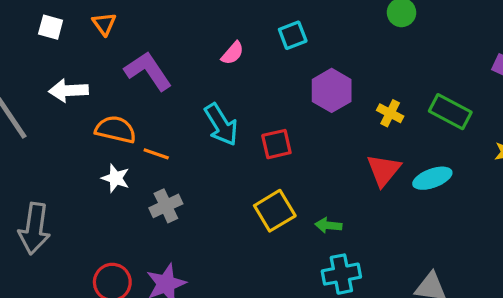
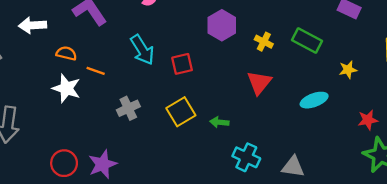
orange semicircle: (116, 129) -> (66, 53), size x0.7
white star: (116, 178) -> (66, 88), size x1.4
cyan ellipse: (432, 178) -> (314, 100), moved
gray cross: (166, 206) -> (128, 108), moved
cyan cross: (341, 274) -> (246, 157), moved, turned 36

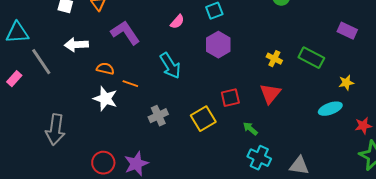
purple hexagon: (222, 25) -> (218, 45), moved
red square: (182, 64) -> (230, 98), moved
cyan ellipse: (314, 100) -> (330, 109), moved
green arrow: (219, 122) -> (250, 129), moved, turned 35

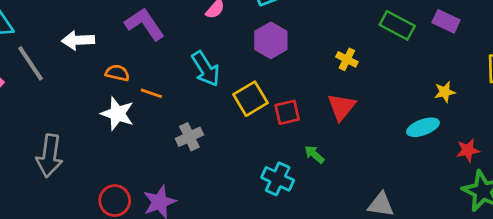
green rectangle: (311, 58) -> (397, 25), moved
yellow square: (203, 119) -> (251, 99), moved
cyan cross: (259, 158) -> (278, 179), moved

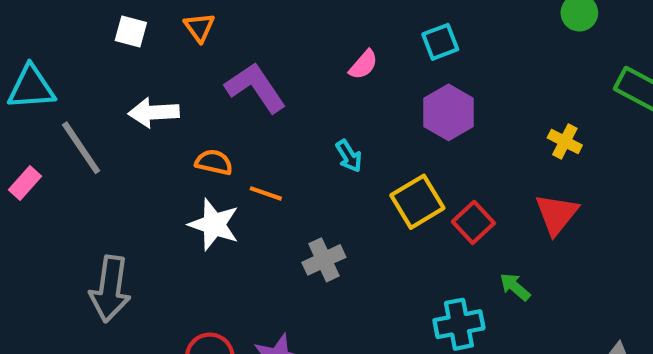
cyan arrow: (206, 69) -> (349, 156), size x0.6
red square: (287, 112) -> (473, 222), turned -30
cyan cross: (278, 179) -> (459, 324), turned -36

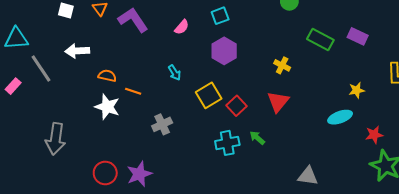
purple L-shape: (255, 88) -> (133, 20), moved
cyan cross: (459, 324) -> (227, 143), moved

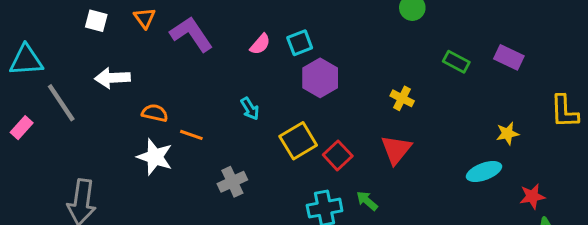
cyan square: (220, 16) -> (300, 43), moved
green rectangle: (320, 40) -> (456, 62), size x0.7

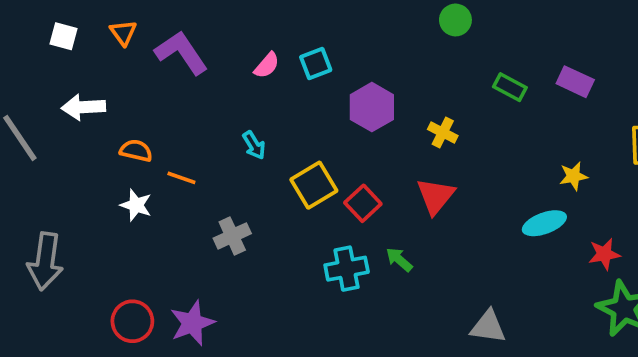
purple hexagon: (320, 78) -> (372, 107), moved
white star: (155, 157) -> (136, 205), size x0.7

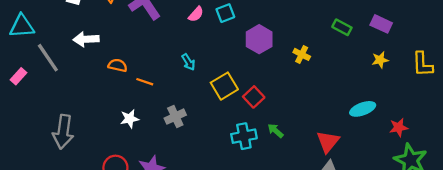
yellow star: (573, 176) -> (380, 60), moved
red triangle: (435, 196) -> (328, 142), moved
white star: (136, 205) -> (130, 119), moved, turned -30

